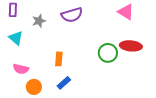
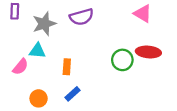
gray star: (39, 21) -> (44, 24), size x1.5
cyan triangle: (16, 38) -> (37, 51), moved, turned -35
pink semicircle: (21, 69) -> (20, 67), moved, turned -63

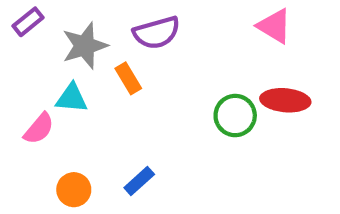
purple rectangle: (15, 11) -> (28, 22), turned 49
orange rectangle: (67, 67) -> (128, 78), moved, turned -35

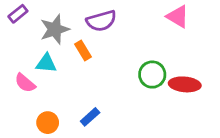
red ellipse: (285, 100) -> (185, 84), moved
pink semicircle: (39, 129) -> (25, 83), turned 90

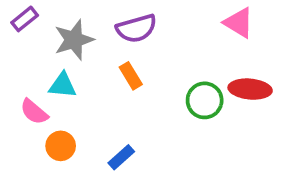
orange rectangle: (83, 51) -> (131, 76), moved
red ellipse: (185, 84) -> (250, 89), moved
orange circle: (48, 123) -> (61, 146), moved

